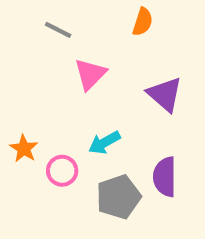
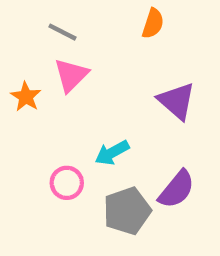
pink triangle: (90, 74) -> (71, 75), moved
orange star: (24, 149) -> (26, 97), moved
purple semicircle: (165, 177) -> (177, 189), turned -141

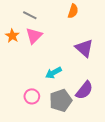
orange star: (26, 97) -> (12, 36), moved
pink circle: (67, 183) -> (32, 96), moved

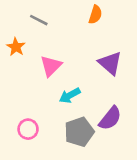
pink triangle: (34, 36) -> (51, 66), moved
pink circle: (32, 96) -> (28, 129), moved

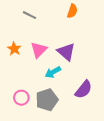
orange star: (16, 47) -> (14, 49), moved
purple triangle: (110, 63) -> (66, 52), moved
gray pentagon: (79, 132) -> (47, 100), moved

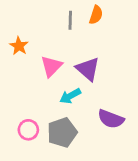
gray line: (29, 15) -> (70, 20), moved, turned 64
orange star: (14, 49) -> (19, 46), moved
purple semicircle: (84, 90) -> (111, 119), turned 72

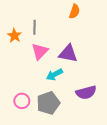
gray line: (70, 20) -> (34, 27), moved
purple triangle: (88, 69) -> (68, 54), turned -30
purple semicircle: (111, 119) -> (86, 92), turned -36

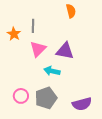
orange semicircle: (74, 11) -> (71, 11), turned -32
cyan arrow: (54, 75) -> (52, 71), turned 42
purple semicircle: (86, 92) -> (82, 104), moved

